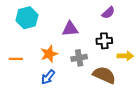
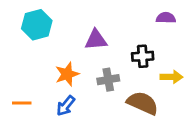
purple semicircle: (108, 13) -> (166, 18), moved, turned -136
orange line: (16, 59) -> (22, 103), moved

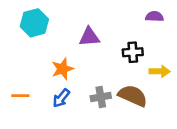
gray cross: (108, 80) -> (101, 97), moved

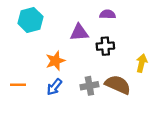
purple semicircle: (154, 16) -> (108, 14), moved
black cross: (133, 52) -> (105, 46), moved
yellow arrow: (160, 71) -> (142, 63), turned -78

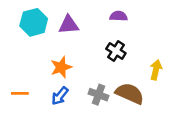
purple triangle: (79, 32) -> (69, 25), moved
black cross: (105, 46) -> (116, 51), turned 36
gray cross: (89, 86) -> (99, 95), turned 30

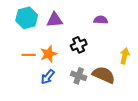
purple semicircle: (118, 16) -> (101, 20), moved
black cross: (116, 51) -> (79, 45), moved, turned 35
orange line: (20, 93) -> (29, 55), moved

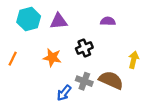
orange star: (49, 54) -> (52, 58), turned 30
orange line: (29, 55) -> (13, 59), moved, turned -64
blue arrow: (48, 77) -> (64, 93), moved

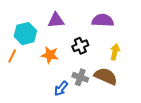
cyan hexagon: (29, 19) -> (25, 34), moved
purple semicircle: (108, 21) -> (103, 20), size x1.5
yellow arrow: (134, 60) -> (115, 52), moved

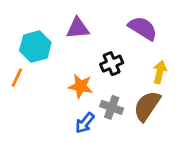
purple semicircle: (103, 20) -> (143, 28), turned 30
orange star: (50, 55) -> (81, 86), moved
brown semicircle: (106, 76) -> (147, 106), turned -80

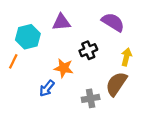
gray cross: (112, 107) -> (91, 98), moved, turned -30
blue arrow: (85, 123) -> (47, 88), moved

